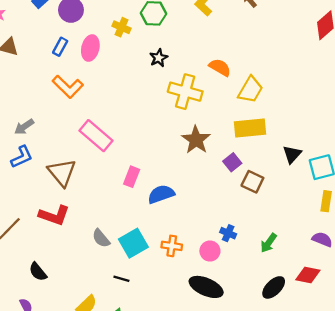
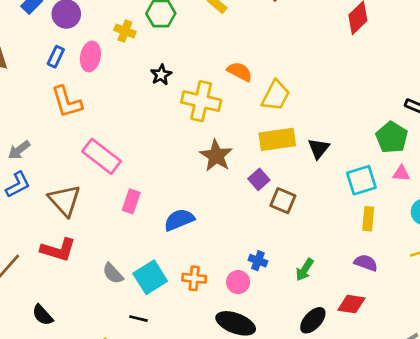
black star: (159, 58) -> (161, 75), moved
orange L-shape: (68, 87) -> (67, 102), turned 32
black triangle: (292, 154) -> (319, 148), moved
pink rectangle: (132, 177) -> (131, 201), moved

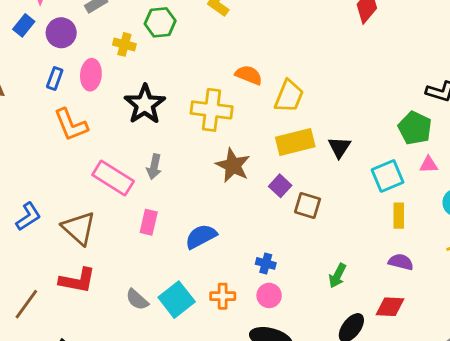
black star: (161, 75) -> (145, 104), moved, size x1.8
gray arrow: (19, 150) -> (154, 167), moved, turned -35
blue cross: (258, 261) -> (266, 263), moved

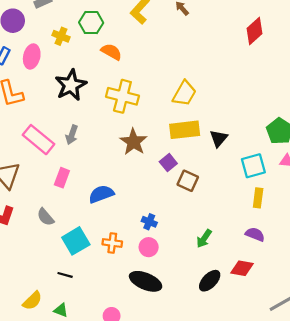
orange semicircle: (249, 75) -> (111, 52), moved
gray semicircle: (137, 299) -> (45, 217), moved

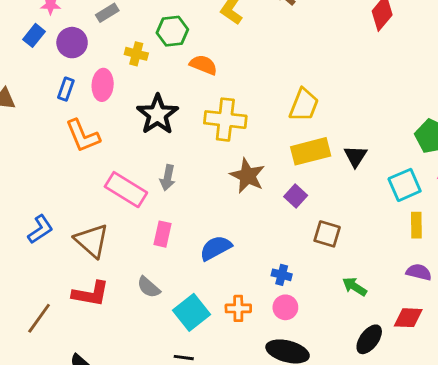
brown square: (188, 181) -> (327, 234), moved
green arrow: (204, 239) -> (355, 287), turned 96

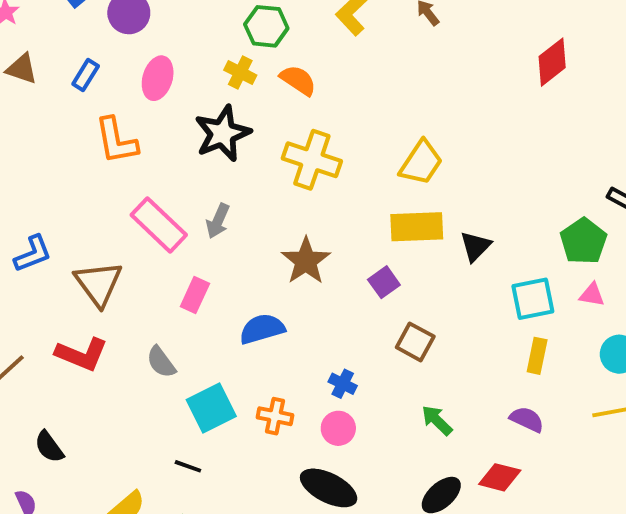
yellow cross: (136, 54) -> (240, 73), moved
blue rectangle: (66, 89) -> (86, 75), moved
brown star: (247, 176) -> (306, 261), moved

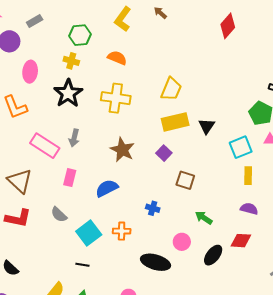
orange semicircle: (298, 80) -> (117, 58), moved
pink circle: (338, 428) -> (182, 242), moved

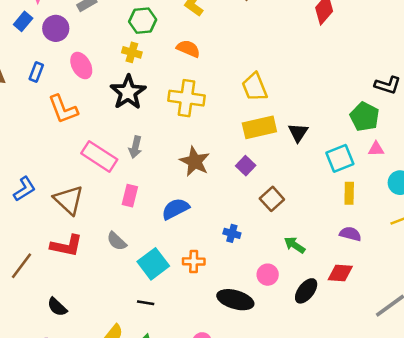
pink ellipse: (30, 72) -> (81, 66), turned -35
yellow trapezoid: (171, 89) -> (255, 87), turned 135
brown square: (185, 180) -> (272, 199), turned 30

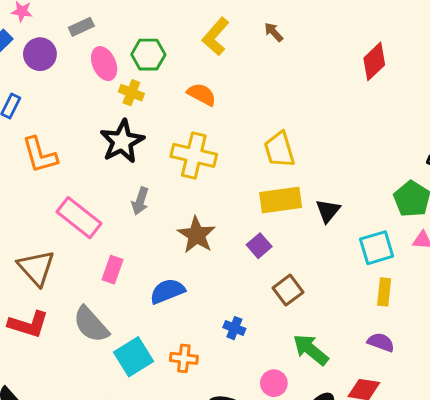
pink ellipse: (81, 66) -> (104, 64), moved
gray arrow: (135, 147) -> (140, 201), moved
gray semicircle: (117, 241) -> (91, 324), size x1.5
green arrow: (295, 245) -> (311, 350), size x1.4

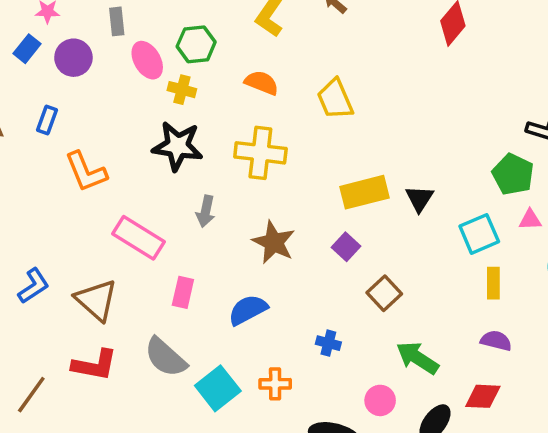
gray rectangle: (81, 27) -> (117, 21), turned -65
black star: (122, 141) -> (178, 146), turned -30
yellow trapezoid: (279, 150) -> (335, 99), moved

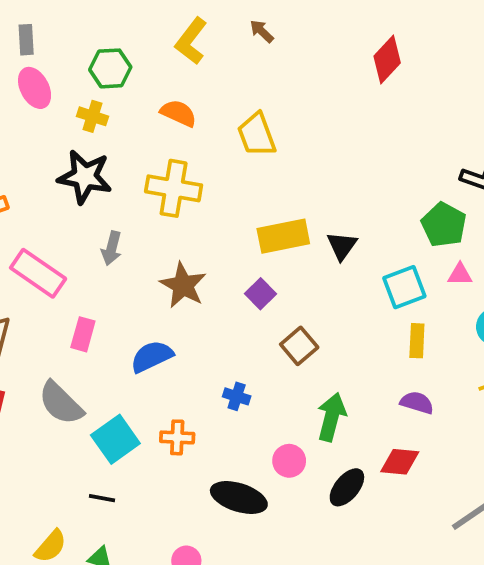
pink ellipse: (147, 60) -> (35, 88), moved
green arrow: (417, 358) -> (332, 417), turned 69

